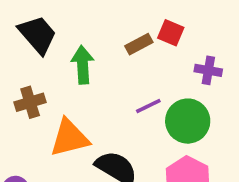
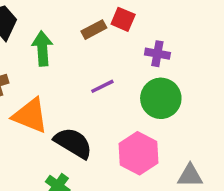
green circle: (188, 121) -> (161, 98), moved
orange triangle: (69, 138) -> (30, 115), turned 36

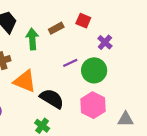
brown rectangle: (94, 30) -> (56, 28), moved
purple cross: (157, 54) -> (105, 42), turned 32
green circle: (161, 98) -> (94, 70), moved

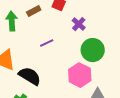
green circle: (94, 70) -> (93, 50), moved
pink hexagon: (93, 105) -> (80, 75), moved

